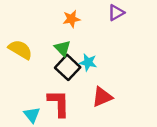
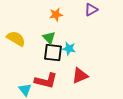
black square: (68, 67) -> (53, 53), turned -36
red L-shape: (59, 103) -> (46, 81), turned 105

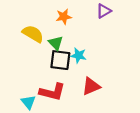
yellow semicircle: (16, 39) -> (33, 34), moved

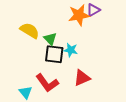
orange star: (64, 17) -> (79, 15), moved, size x1.5
red L-shape: (52, 92) -> (47, 83), turned 40

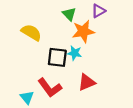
orange star: (79, 15) -> (83, 31), moved
green triangle: (50, 39) -> (69, 14), moved

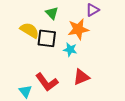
green triangle: (69, 14) -> (52, 13), moved
black square: (57, 57) -> (47, 38), moved

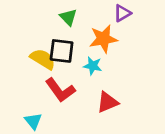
yellow semicircle: (29, 30) -> (43, 59), moved
red L-shape: (47, 82) -> (60, 90), moved

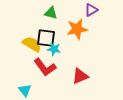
green triangle: (68, 17) -> (51, 13), turned -32
cyan star: (93, 66) -> (54, 49), moved

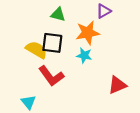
cyan star: (54, 49) -> (84, 55), moved
red triangle: (80, 76) -> (117, 85), moved

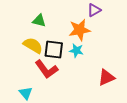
green triangle: (58, 14) -> (39, 21), moved
black square: (52, 43) -> (54, 50), moved

